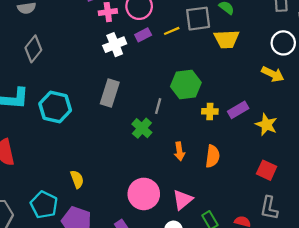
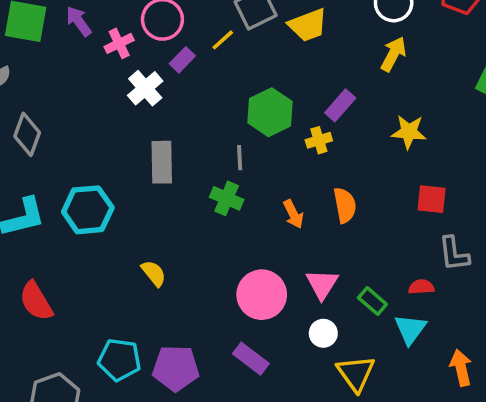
yellow arrow: (273, 74) -> (393, 54), turned -70
purple rectangle: (238, 110) -> (340, 105), moved
yellow semicircle: (77, 179) -> (154, 273), moved

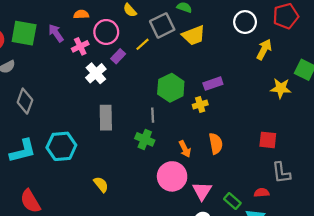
yellow arrow: (393, 54) -> (264, 49), moved
purple rectangle: (340, 105) -> (213, 84), turned 30
yellow star: (409, 132) -> (281, 88), moved
pink circle: (262, 295) -> (172, 176), moved

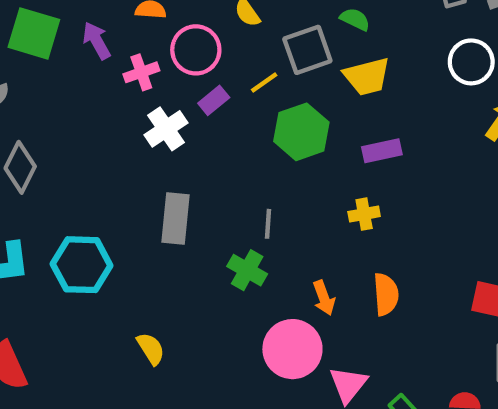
purple rectangle: (213, 84) -> (382, 151), moved
green hexagon: (171, 88) -> (301, 132), moved

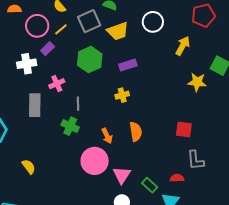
white circle: (471, 62) -> (153, 22), moved
pink cross: (141, 72) -> (57, 84), moved
yellow line: (264, 82) -> (61, 29), moved
white cross: (166, 129) -> (27, 64), turned 30

